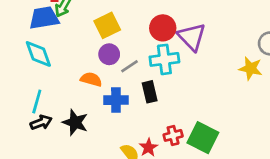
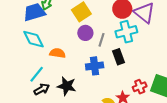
gray line: (130, 66) -> (101, 40), turned -32
orange semicircle: (91, 79) -> (58, 53), moved
cyan line: (37, 101) -> (37, 74), turned 30

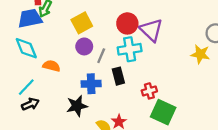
black star: (67, 86) -> (77, 106), moved, turned -30
red cross: (140, 87) -> (149, 91), moved

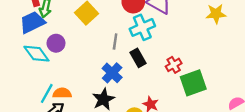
purple circle: (84, 46) -> (56, 43), moved
orange semicircle: (51, 66) -> (62, 93), moved
blue cross: (91, 84) -> (112, 73), turned -30
green square: (163, 112) -> (193, 83), turned -30

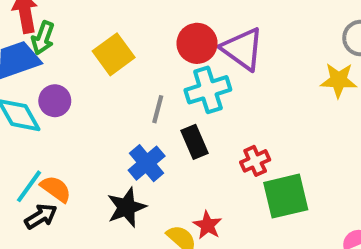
orange semicircle: (62, 93) -> (56, 189), turned 30

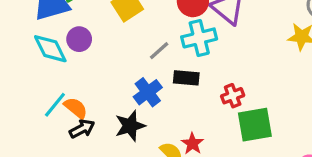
gray line: (158, 109) -> (159, 51), turned 30
black rectangle: (194, 142) -> (186, 78), turned -65
black arrow: (41, 216) -> (82, 129), moved

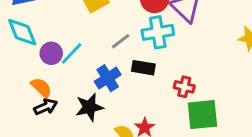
purple circle: (79, 39) -> (51, 53), moved
red cross: (233, 96) -> (184, 87), turned 30
cyan line: (55, 105) -> (72, 53), moved

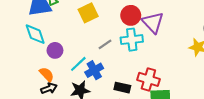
cyan line: (72, 53) -> (78, 64), moved
black rectangle: (143, 68) -> (122, 88), moved
red cross: (184, 87) -> (148, 79), size x1.5

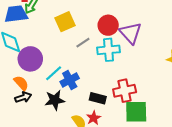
gray line: (105, 44) -> (83, 43), moved
purple circle: (55, 50) -> (30, 59), size x1.5
red cross: (148, 79) -> (125, 91), turned -30

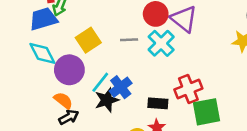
yellow square: (65, 22) -> (88, 40), moved
gray line: (83, 43) -> (129, 40), turned 40
cyan cross: (109, 50) -> (161, 43), turned -30
black star: (55, 100) -> (107, 100), moved

